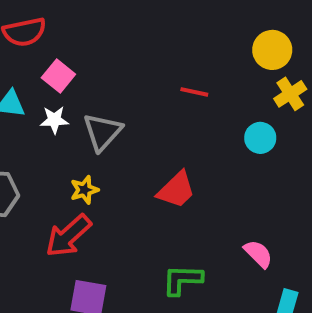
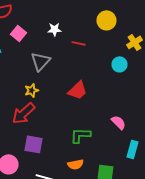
yellow circle: (272, 50) -> (106, 20), moved
red line: (194, 92) -> (78, 43), moved
white star: (54, 120) -> (54, 29), moved

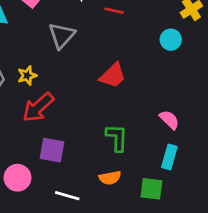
yellow star: (32, 90) -> (27, 76), moved
green L-shape: (80, 135) -> (117, 138), turned 90
cyan rectangle: (132, 149) -> (169, 157), moved

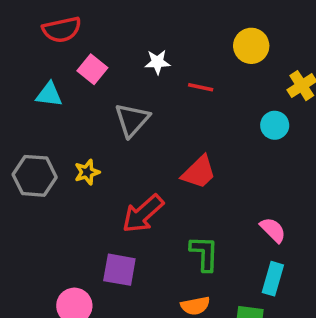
red arrow: (38, 107) -> (143, 214), moved

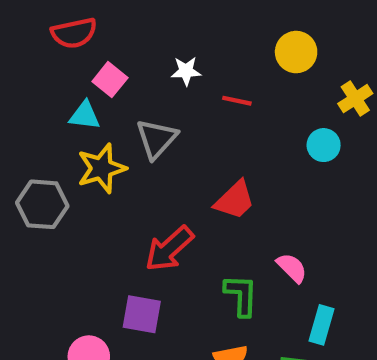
cyan triangle: (49, 95) -> (85, 115), moved
yellow star: (87, 172) -> (102, 168), moved, size x1.6
pink semicircle: (273, 230) -> (292, 268), moved

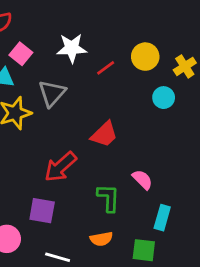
yellow circle: (296, 52) -> (145, 57), moved
white star: (186, 71) -> (72, 48), size x1.5
red line: (237, 101) -> (106, 68), turned -48

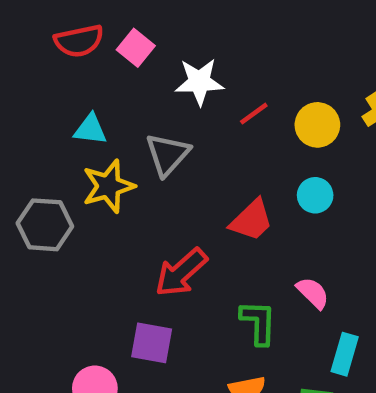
pink square: (21, 54) -> (136, 48), moved
yellow circle: (145, 57) -> (317, 125), moved
cyan circle: (164, 98) -> (315, 195), moved

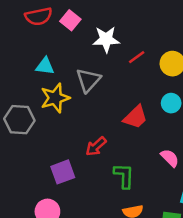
red arrow: (181, 272) -> (96, 146), size x0.7
green L-shape: (258, 322) -> (124, 176), moved
purple square: (152, 343) -> (63, 172), moved, turned -30

